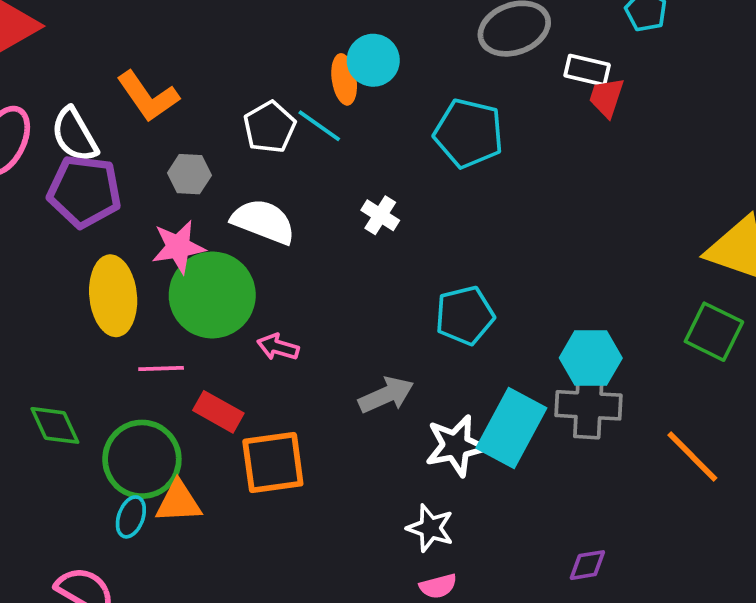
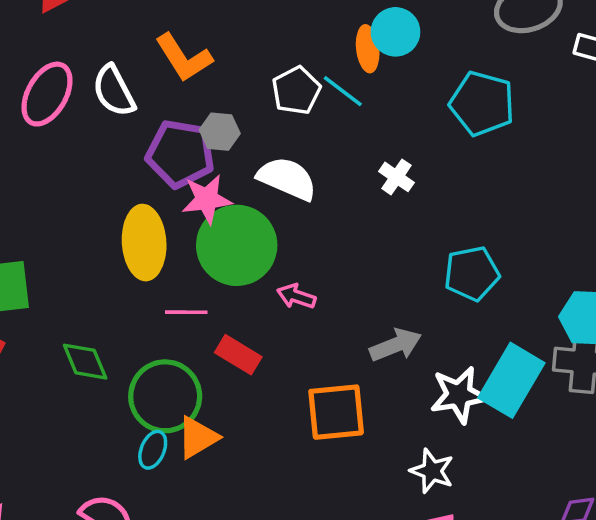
purple pentagon: (84, 191) -> (180, 154), moved
orange square: (273, 463) -> (336, 412), moved
orange triangle: (178, 502) -> (198, 438), turned -30

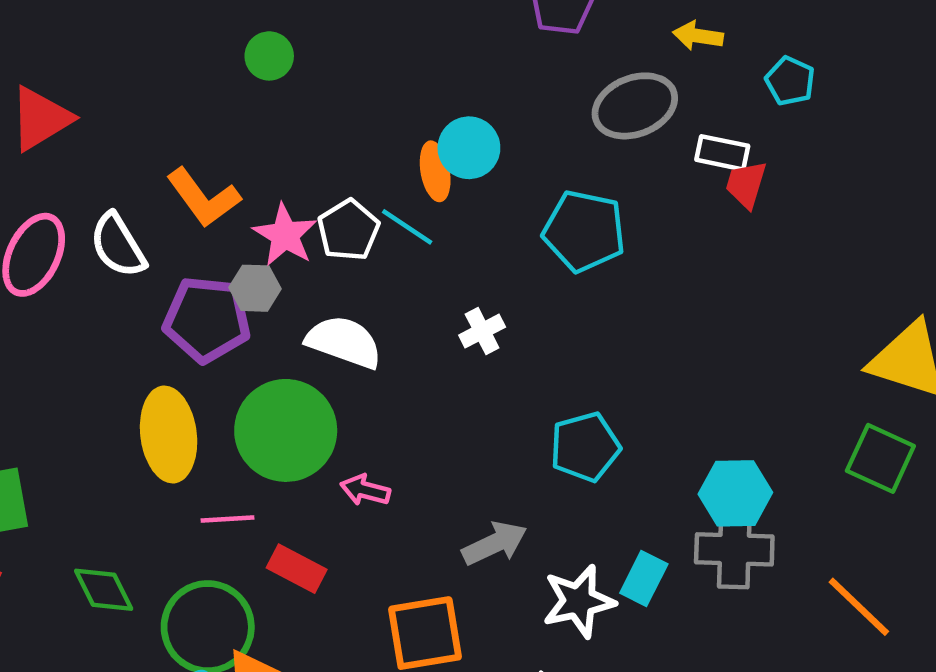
white cross: (397, 177) -> (482, 331), turned 32
pink star: (207, 199) -> (285, 235), moved, turned -30
cyan rectangle: (511, 380) -> (644, 579), size x0.6

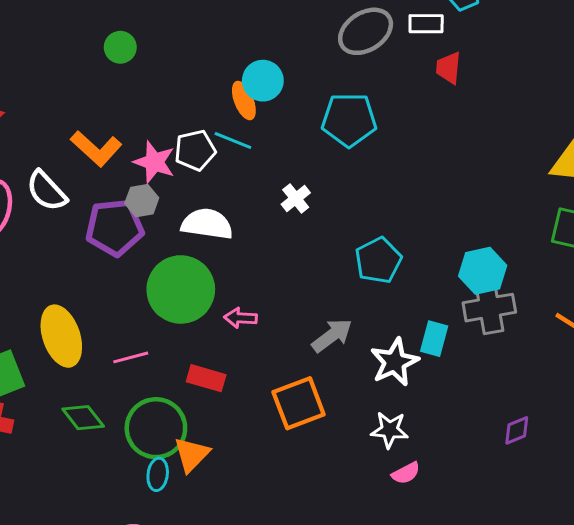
white rectangle: (722, 153) -> (426, 24), moved
white pentagon: (348, 230) -> (195, 150), turned 30
yellow ellipse: (169, 435) -> (61, 336), moved
pink line: (227, 519) -> (131, 357), moved

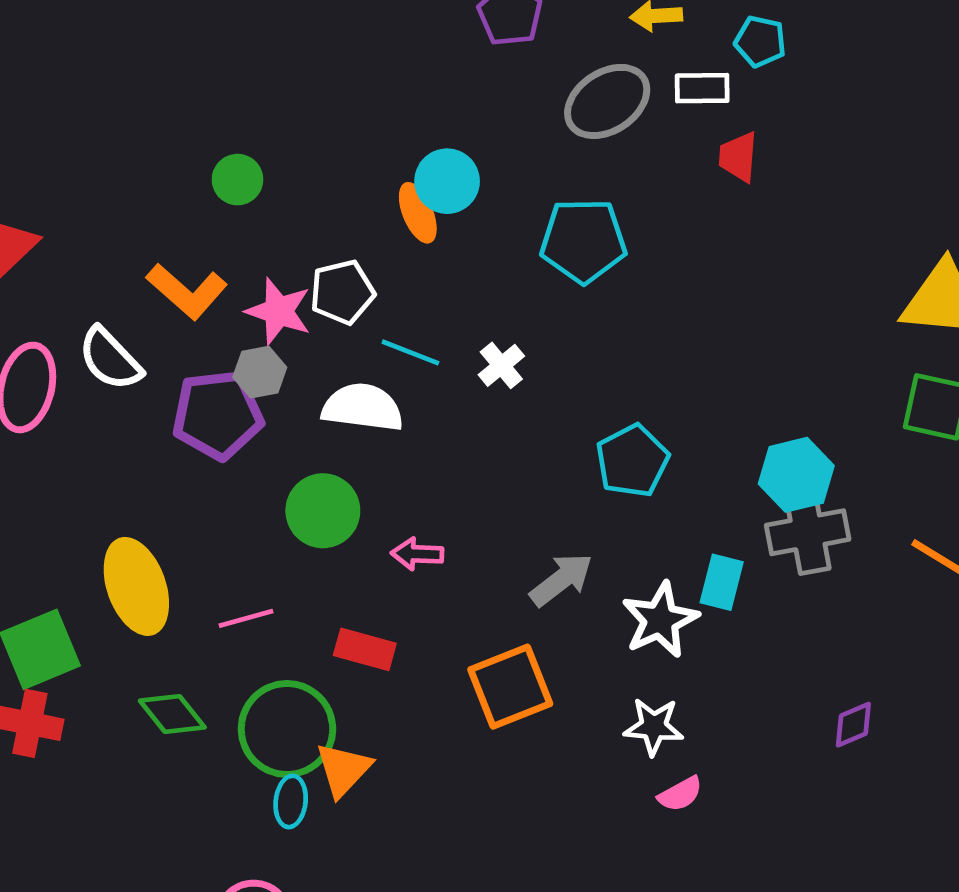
green circle: (120, 47) -> (237, 180), moved
cyan line: (233, 141) -> (410, 352), moved
green circle: (181, 289) -> (323, 511), size x0.7

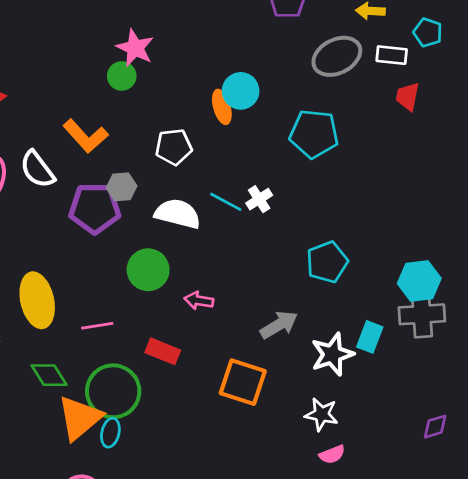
pink star: (279, 311) -> (135, 48), moved
cyan line: (410, 352) -> (226, 202), moved
orange square: (510, 687) -> (243, 382), turned 33
orange triangle: (343, 769) -> (80, 418), moved, size x1.4

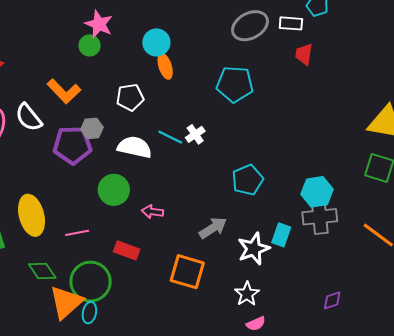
cyan circle: (241, 91) -> (156, 42), moved
white star: (322, 414) -> (247, 294), turned 30

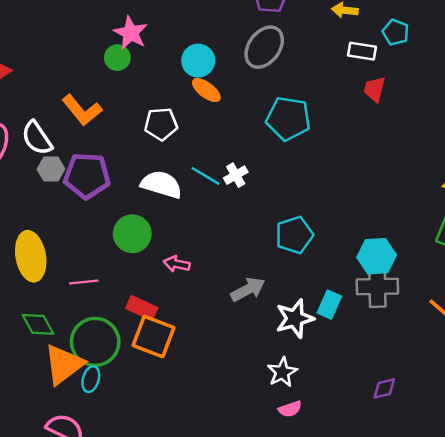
gray ellipse: (250, 26) -> (264, 47), moved, turned -30
orange ellipse: (165, 66) -> (206, 90), turned -40
gray hexagon: (92, 128) -> (51, 169), moved
orange square: (187, 272) -> (153, 336), moved

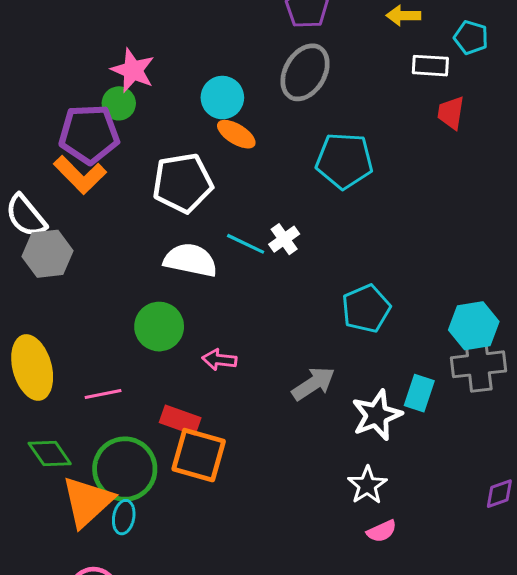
white pentagon: (161, 124) -> (183, 183), size x1.4
gray hexagon: (51, 169) -> (48, 254), size x1.4
purple pentagon: (87, 176) -> (89, 134), moved

